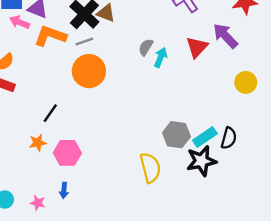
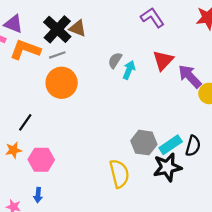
purple arrow: (225, 36) -> (190, 76), moved

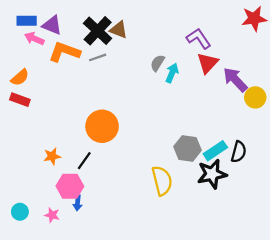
purple L-shape: (152, 18) -> (199, 39), moved
orange circle: (62, 83) -> (102, 126), moved
black line: (25, 122) -> (84, 161), moved
pink hexagon: (41, 160) -> (70, 186), moved

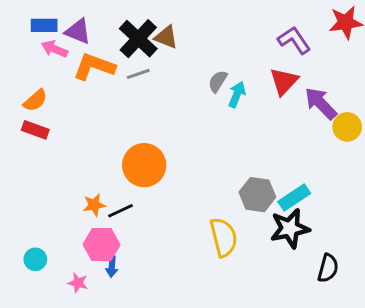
purple L-shape: (199, 39) -> (294, 40), moved
black semicircle: (239, 152) -> (328, 268), moved
orange star: (52, 156) -> (94, 205), moved
black line: (84, 161) -> (121, 211), turned 30
cyan circle: (20, 212) -> (35, 259), moved

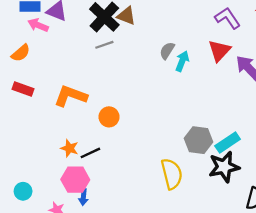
orange L-shape: (94, 67) -> (71, 96), moved
orange semicircle: (35, 100) -> (21, 53), moved
orange circle: (144, 165) -> (109, 117), size x0.6
orange star: (94, 205) -> (69, 148), turned 30

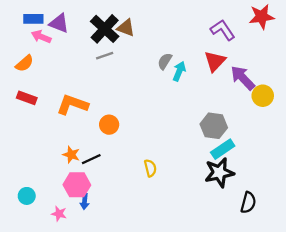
gray hexagon: (198, 140) -> (214, 126), moved
yellow semicircle: (172, 174) -> (150, 168), moved, size x0.6

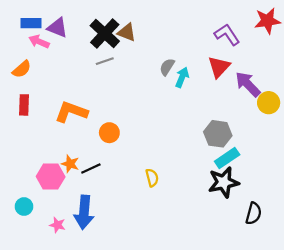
red rectangle: (27, 98) -> (24, 105), turned 72
pink hexagon: (77, 185) -> (51, 177), moved
blue arrow: (85, 201) -> (84, 212), size x2.0

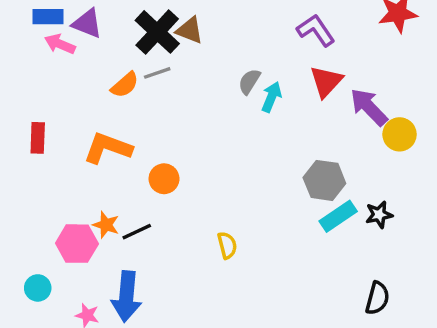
purple L-shape: (227, 35) -> (316, 30), moved
orange semicircle: (22, 69) -> (125, 85), moved
black star: (224, 182) -> (379, 215), moved, size x0.6

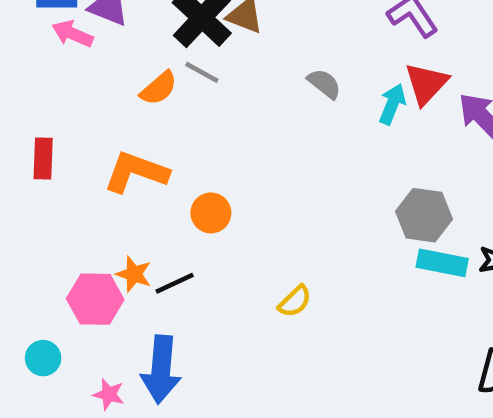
gray line: (157, 73) -> (202, 72), turned 48
gray semicircle: (249, 81) -> (324, 84), turned 96
cyan arrow: (272, 97) -> (392, 104), moved
cyan rectangle: (338, 216) -> (442, 263), turned 45
yellow semicircle: (227, 245) -> (295, 301), turned 60

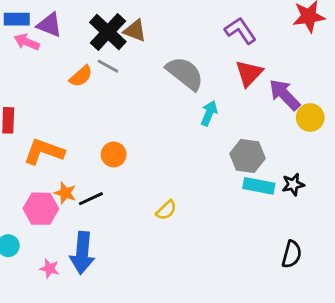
gray semicircle: (324, 84) -> (185, 73), size x1.8
cyan arrow: (392, 104) -> (209, 113), moved
orange L-shape: (136, 172) -> (44, 152), moved

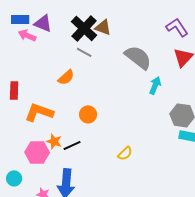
orange semicircle: (81, 76) -> (66, 77), moved

